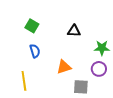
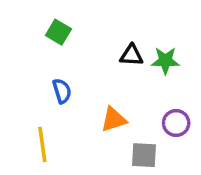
green square: (32, 26) -> (58, 32), moved
green star: (102, 48) -> (165, 61), moved

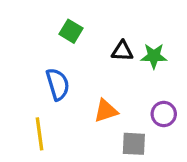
green square: (58, 32) -> (71, 31), moved
blue semicircle: (62, 91) -> (58, 84), size x1.4

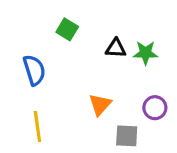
blue semicircle: (58, 84) -> (34, 70), moved
orange triangle: (106, 111) -> (100, 105), turned -30

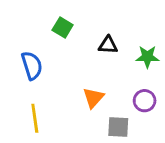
green star: (146, 53) -> (147, 57), moved

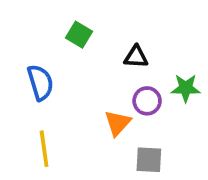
green star: (147, 57) -> (186, 88), moved
purple circle: (145, 101) -> (147, 101), moved

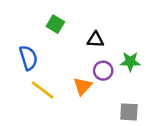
yellow line: (44, 149) -> (43, 90), moved, turned -45
gray square: (149, 160) -> (129, 112), moved

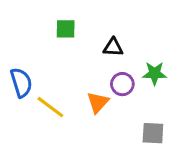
green square: (55, 24) -> (66, 29), turned -30
blue semicircle: (28, 58) -> (21, 83), moved

